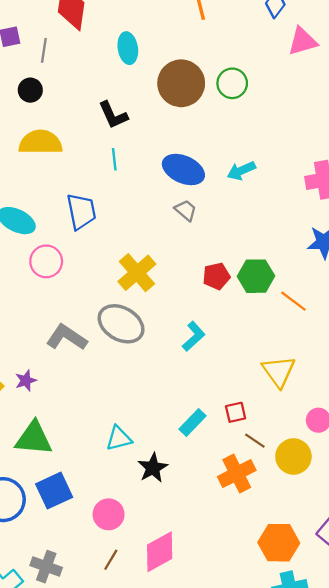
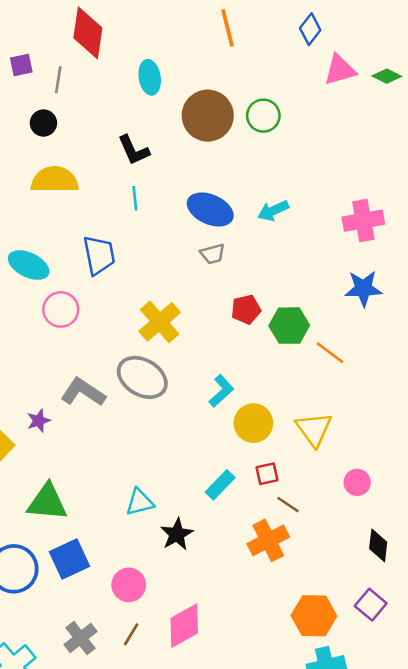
gray trapezoid: (186, 210) -> (213, 254), turned 125
red pentagon: (216, 276) -> (246, 309), moved
purple star: (26, 380) -> (39, 421), moved
yellow circle: (293, 457) -> (253, 423), moved
gray cross: (46, 567) -> (81, 638), moved, turned 32

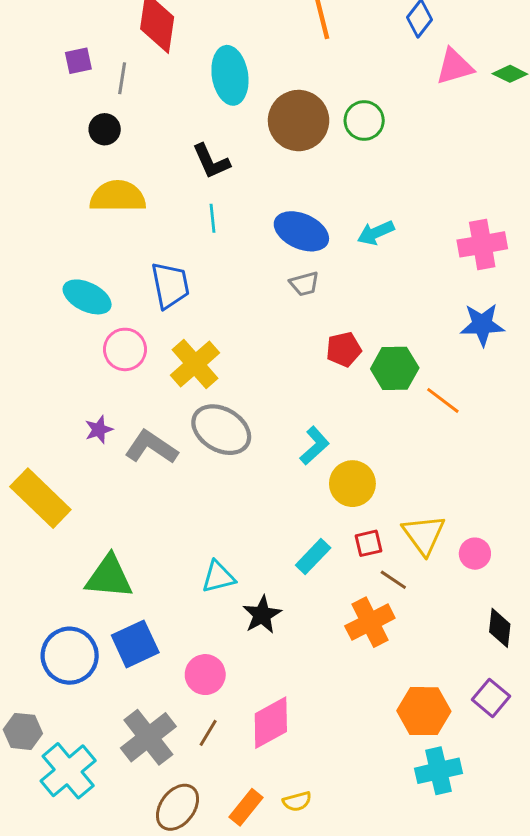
cyan ellipse: (150, 77) -> (230, 75), size x1.4
yellow cross: (160, 322) -> (195, 364), moved
purple star: (39, 421) -> (99, 430), moved
yellow triangle: (314, 429) -> (424, 535), moved
gray cross: (81, 638) -> (148, 737), size x1.4

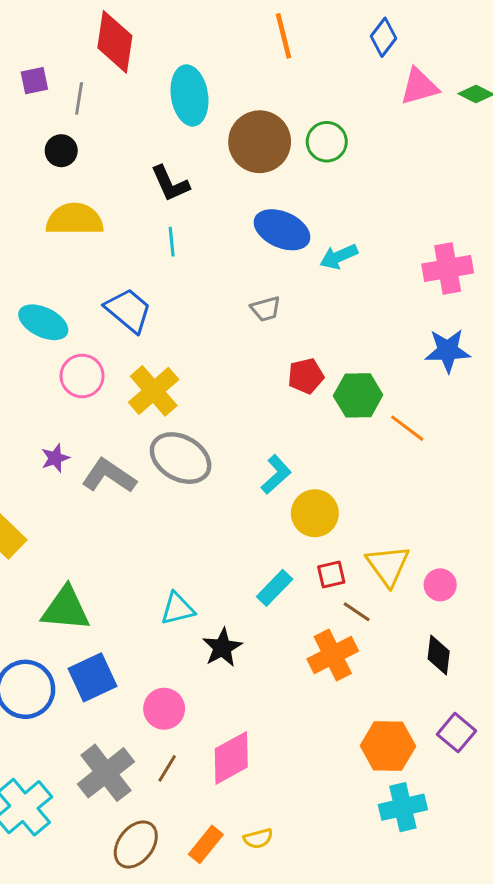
blue ellipse: (301, 231) -> (282, 230), moved
blue trapezoid: (170, 285) -> (128, 310), turned -39
black diamond: (500, 628) -> (439, 655), moved

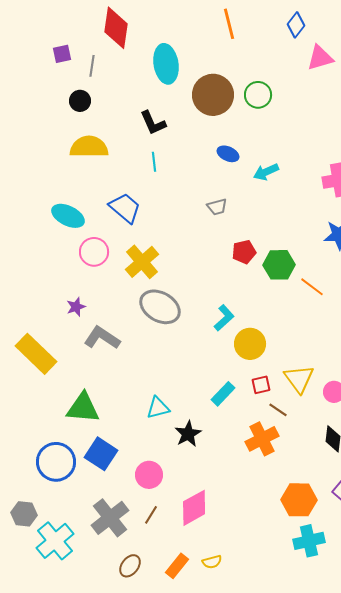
blue ellipse: (282, 230) -> (228, 154), size x0.6
gray L-shape: (109, 476) -> (102, 338), moved
blue square: (93, 677) -> (101, 454), turned -32
brown ellipse: (136, 844) -> (130, 566), size x0.7

